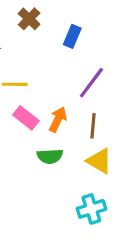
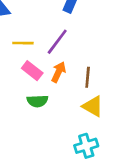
purple line: (91, 83) -> (57, 42), moved
green semicircle: (50, 156) -> (37, 101), moved

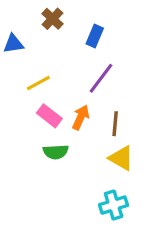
purple line: (57, 42) -> (101, 78), moved
yellow line: (23, 43) -> (38, 83), turned -30

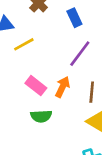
blue rectangle: (95, 36) -> (74, 18), turned -48
yellow line: (38, 83) -> (24, 44), moved

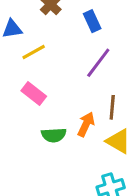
pink rectangle: (36, 86) -> (34, 94), moved
orange arrow: (62, 87) -> (86, 124), moved

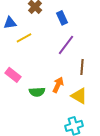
pink rectangle: (34, 94) -> (13, 75), moved
brown line: (112, 107) -> (82, 67), moved

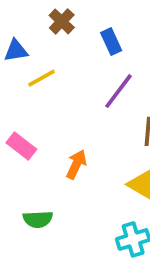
orange arrow: (58, 85) -> (76, 164), moved
green semicircle: (37, 92) -> (38, 219), moved

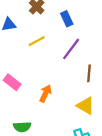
yellow line: (42, 78) -> (37, 41), moved

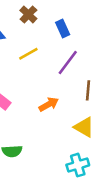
orange arrow: (46, 93) -> (49, 104), moved, turned 36

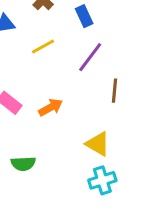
orange arrow: (49, 104) -> (51, 107), moved
yellow triangle: (84, 127) -> (98, 144), moved

